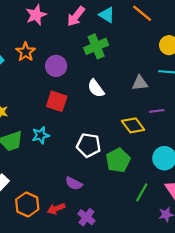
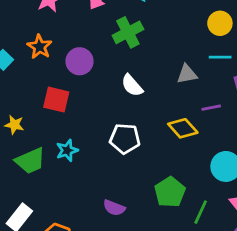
red square: (57, 101) -> (56, 100), moved
white pentagon: (89, 145) -> (125, 139), moved
green pentagon: (118, 160) -> (170, 192), moved

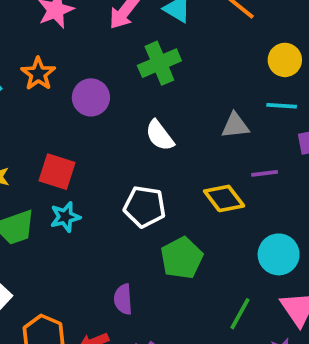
red square: (56, 100) -> (57, 172), moved
green pentagon: (170, 192) -> (182, 258), moved
purple semicircle: (114, 208) -> (123, 299), turned 60

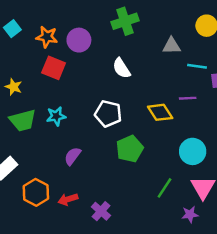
orange star: (38, 74) -> (47, 37), moved, turned -30
cyan line: (282, 106) -> (197, 66), moved
gray triangle: (235, 126) -> (172, 46), moved
red square: (57, 172) -> (54, 68), moved
purple semicircle: (123, 299) -> (73, 156), moved, turned 36

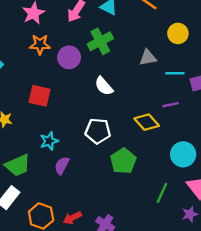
orange star: (47, 37) -> (40, 44), moved
purple circle: (79, 40) -> (69, 57), moved
green trapezoid: (23, 120) -> (18, 165), moved
purple semicircle: (73, 156) -> (62, 166), moved

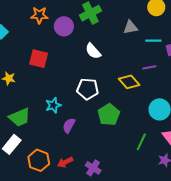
cyan star: (49, 141) -> (53, 105), moved
purple semicircle: (62, 166) -> (69, 125), moved

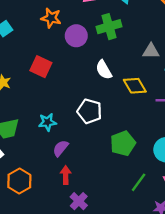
yellow diamond: (129, 82) -> (135, 86), moved
green pentagon: (109, 115) -> (123, 143), moved
red arrow: (65, 162) -> (66, 175), moved, turned 105

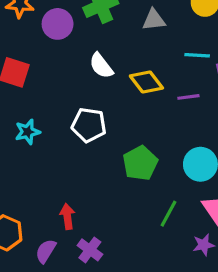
gray triangle: (151, 51) -> (154, 20), moved
cyan star: (47, 122) -> (28, 132), moved
purple semicircle: (61, 148) -> (46, 251), moved

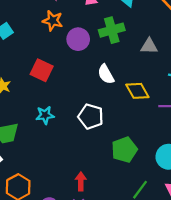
red arrow: (67, 216) -> (81, 181), moved

